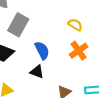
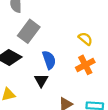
black triangle: (37, 72) -> (41, 80), turned 32

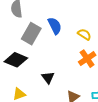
blue semicircle: (49, 60) -> (55, 26), moved

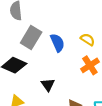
blue semicircle: (55, 26) -> (57, 43), moved

